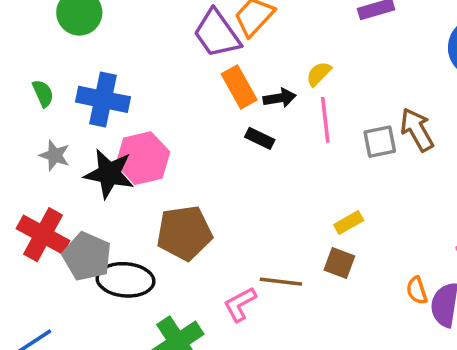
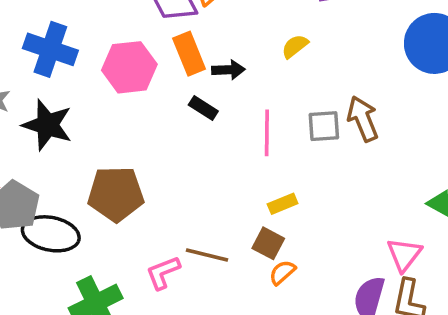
yellow semicircle: (319, 74) -> (295, 46), moved
pink line: (325, 120) -> (267, 133), moved
pink hexagon: (143, 158) -> (129, 67), moved
orange semicircle: (417, 290) -> (282, 272), moved, turned 60

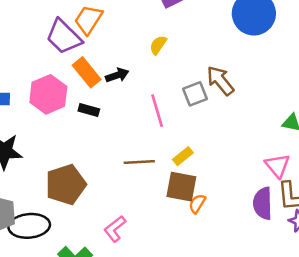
black rectangle: (203, 108) -> (89, 110), moved
brown square: (268, 243) -> (181, 187), size x1.4
brown line: (207, 255) -> (139, 162), moved

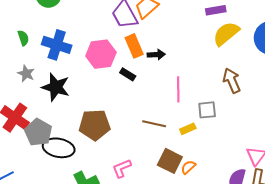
yellow semicircle: (158, 45) -> (226, 34), moved, size x1.8
gray square: (195, 94) -> (207, 110), moved
brown square: (181, 187) -> (170, 161), moved

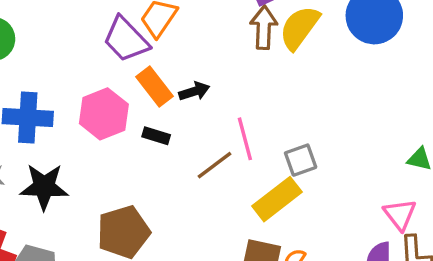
brown arrow: (232, 81) -> (264, 27), moved, turned 40
brown line: (154, 124) -> (215, 165), moved, turned -35
yellow rectangle: (188, 129) -> (277, 199), size x1.8

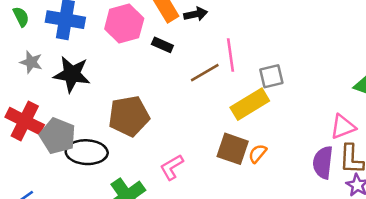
pink triangle: (400, 214) -> (343, 127), turned 40

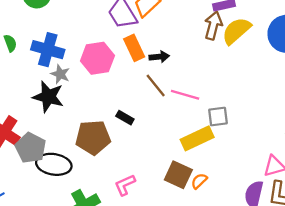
black rectangle: (162, 45) -> (125, 118), moved
pink line: (230, 55) -> (185, 95), turned -72
gray star: (31, 62) -> (60, 74), moved
brown line: (205, 73) -> (156, 86), moved, turned 75

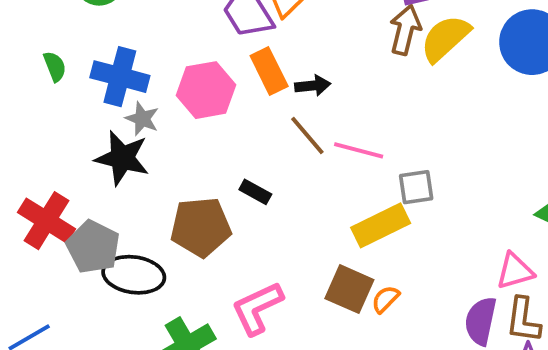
pink L-shape: (125, 185) -> (257, 308), size x1.4

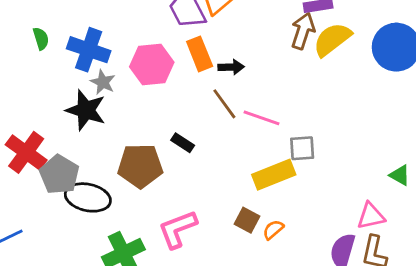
brown square: (349, 289) -> (247, 220), size x0.7

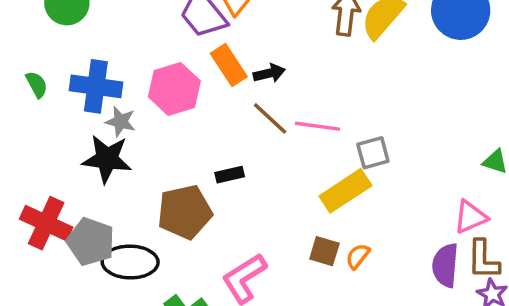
black rectangle: (183, 143) -> (230, 175), turned -35

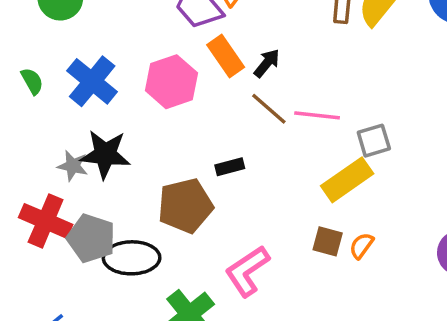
black arrow: (269, 73) -> (267, 63), turned -36
blue cross: (96, 86) -> (92, 81), turned 33
gray star: (121, 122) -> (73, 166), moved

